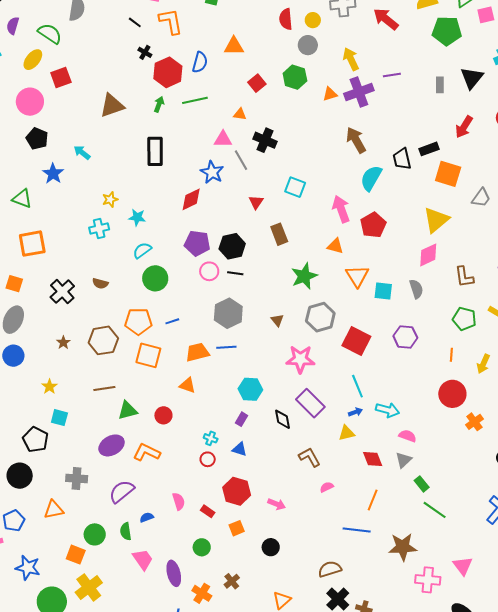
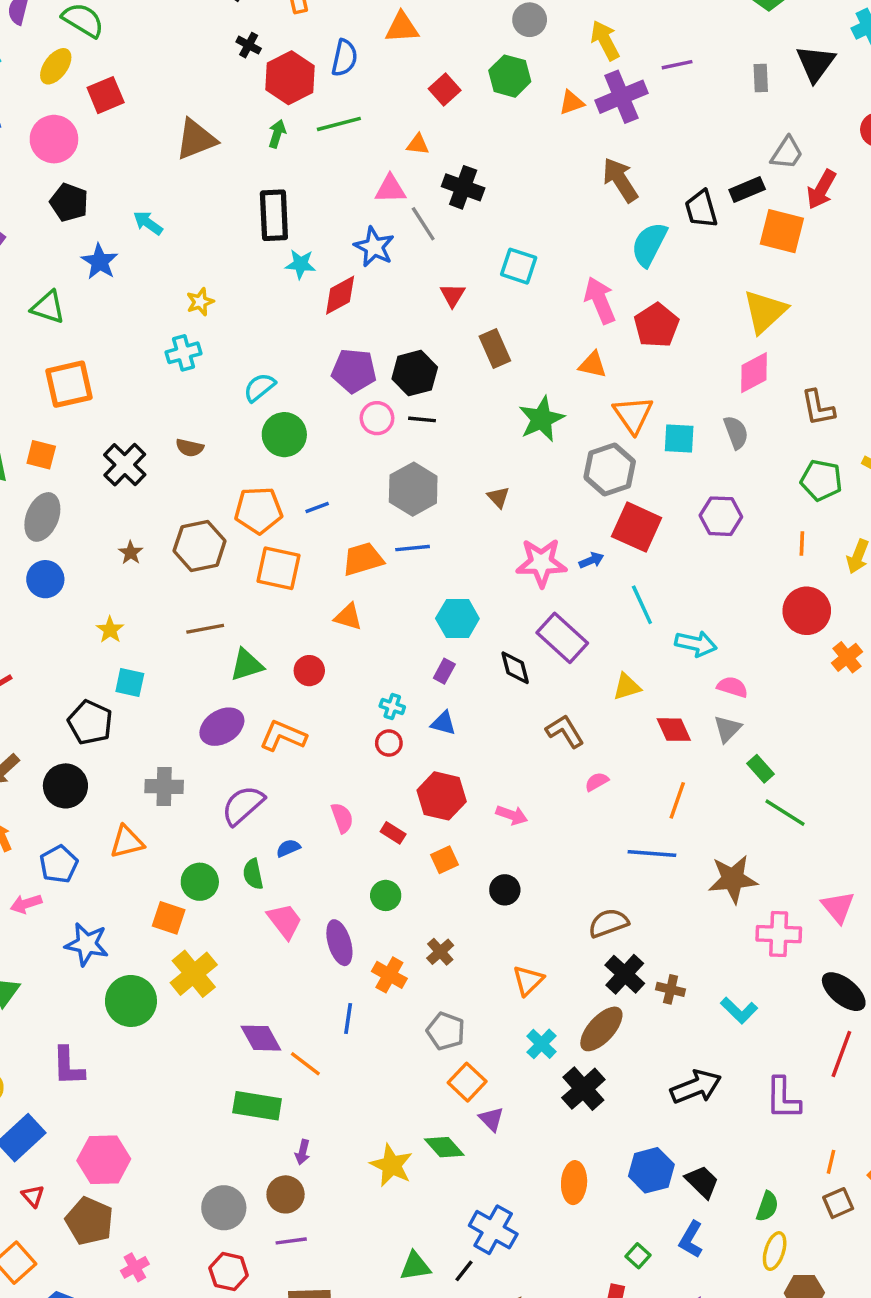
red arrow: (464, 127) -> (821, 189), moved
gray trapezoid: (481, 198) -> (787, 153), moved
cyan star: (137, 217) -> (300, 264), moved
gray hexagon: (320, 317) -> (610, 469), moved
blue arrow: (355, 412) -> (591, 560), moved

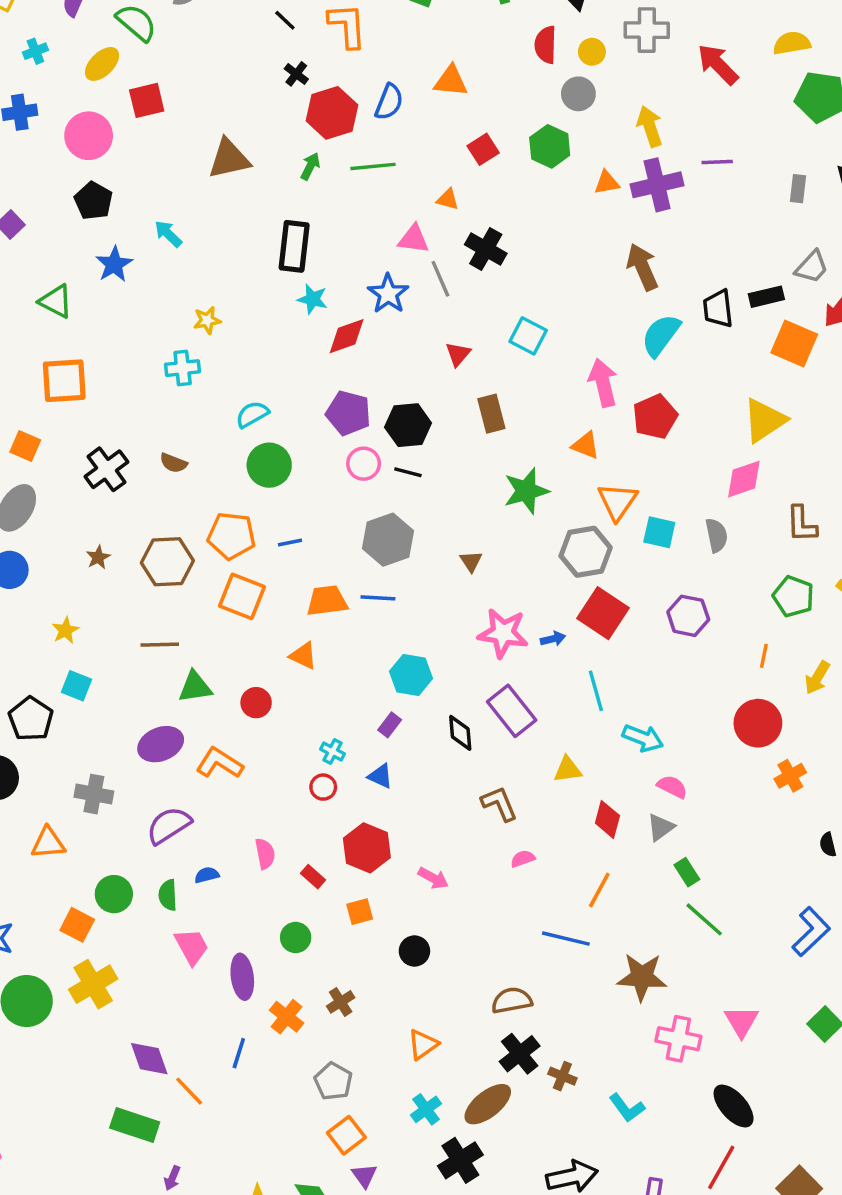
red diamond: (674, 730) -> (607, 819), turned 30

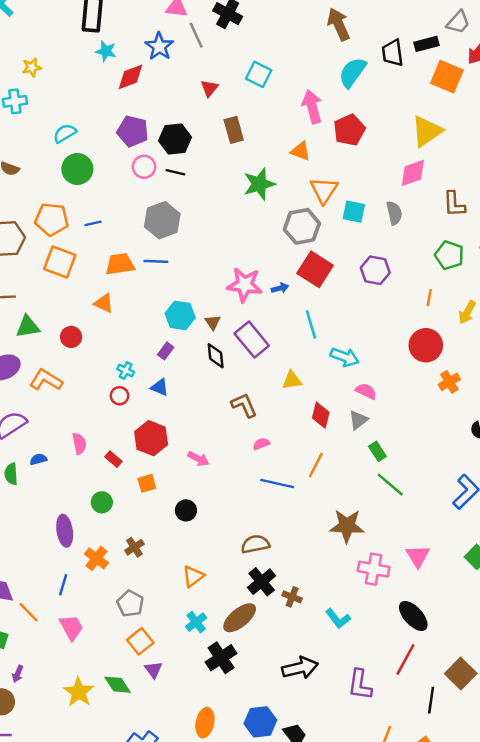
brown triangle: (471, 561) -> (213, 322), moved
blue line: (566, 939) -> (277, 484), moved
pink trapezoid: (192, 947) -> (71, 627), moved

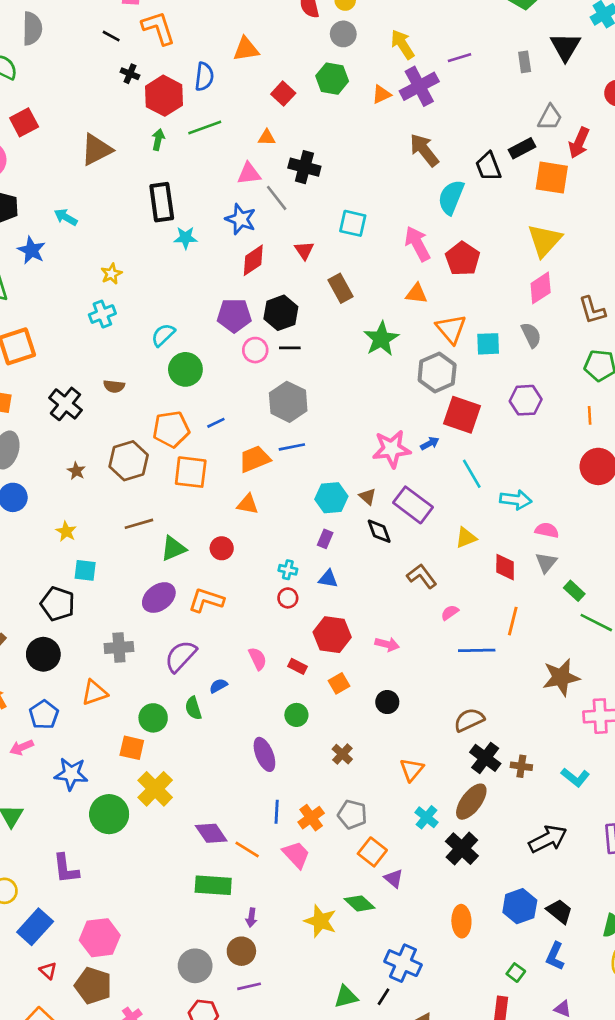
red diamond: (131, 77) -> (253, 260), moved
orange cross: (96, 558) -> (311, 818), moved, turned 30

